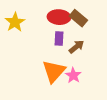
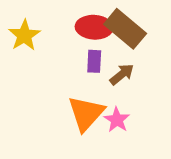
brown rectangle: (78, 18) -> (125, 29), size x1.4

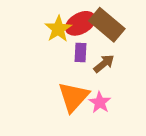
red ellipse: (94, 27) -> (80, 23), turned -32
yellow star: (24, 35) -> (58, 29), moved

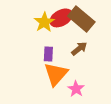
purple rectangle: (80, 52) -> (48, 54), moved
pink star: (100, 102) -> (76, 89), moved

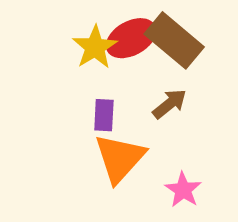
pink star: (76, 89) -> (183, 190), moved

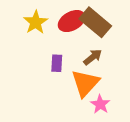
yellow star: (95, 47) -> (36, 22), moved
orange triangle: (120, 158) -> (85, 83), moved

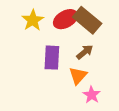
purple rectangle: (57, 63) -> (52, 58), size x1.5
orange triangle: (85, 83) -> (78, 76), size x0.7

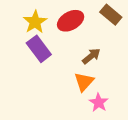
brown rectangle: (87, 20) -> (111, 15), moved, size x0.7
purple rectangle: (52, 58) -> (39, 49), moved, turned -40

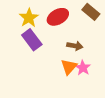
brown arrow: (91, 56) -> (75, 46), turned 49
pink star: (99, 102) -> (83, 68), moved

